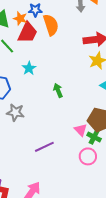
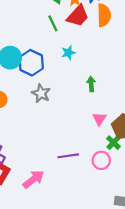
pink triangle: (81, 130) -> (99, 119), moved
purple line: (44, 147) -> (68, 156), moved

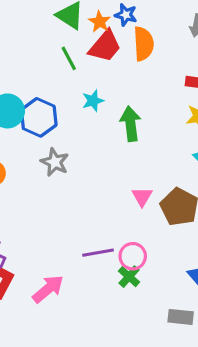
green arrow: (91, 84) -> (130, 124), moved, size x1.5
green cross: (113, 143) -> (129, 277), moved
pink circle: (101, 160) -> (133, 256), moved

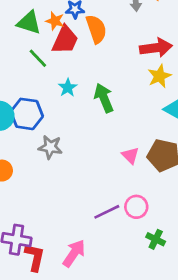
green cross: (129, 277) -> (156, 239), moved

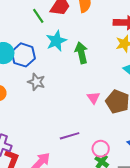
cyan star: (68, 88) -> (56, 41), size x1.5
pink circle: (136, 207) -> (101, 149), moved

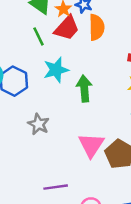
gray star: (36, 82) -> (39, 124), moved
pink triangle: (93, 98) -> (91, 145), size x1.6

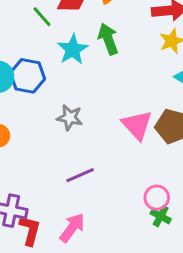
green arrow: (84, 89) -> (108, 39), moved
purple line: (56, 187) -> (80, 175), moved

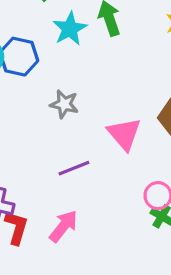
pink triangle: (137, 125) -> (124, 134), moved

